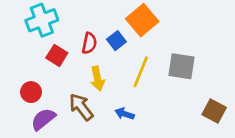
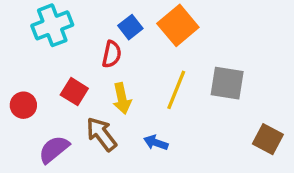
blue square: (116, 41) -> (130, 27), moved
red square: (57, 55) -> (74, 92), moved
red circle: (31, 92) -> (23, 105), moved

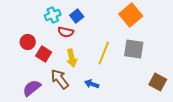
cyan cross: (52, 25) -> (53, 15), moved, size x0.7
orange square: (178, 25) -> (131, 15), moved
red semicircle: (112, 54) -> (66, 32), turned 91
red circle: (23, 105) -> (28, 42), moved

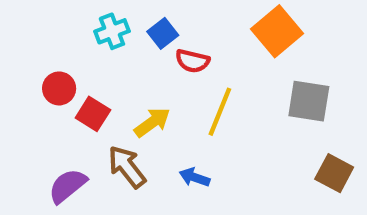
red semicircle: (66, 32) -> (192, 61), moved
gray square: (134, 49) -> (309, 101), moved
yellow arrow: (72, 58) -> (152, 122), turned -114

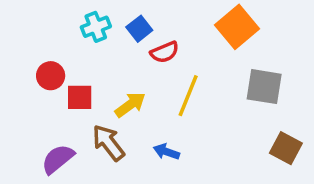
red semicircle: (192, 61) -> (165, 52), turned -36
red square: (93, 114) -> (80, 97), turned -32

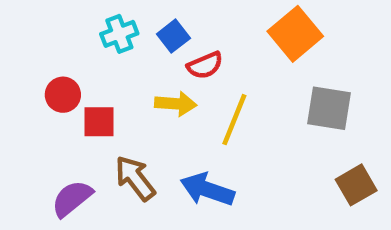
yellow arrow: (130, 105) -> (176, 104), moved, turned 40
brown square: (286, 148) -> (356, 185), turned 32
blue arrow: (166, 152) -> (207, 189), size x1.6

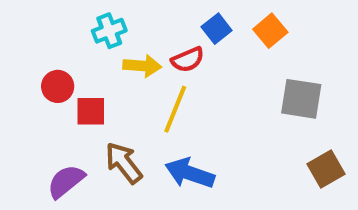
orange square: (295, 34) -> (270, 31), size x0.7
blue square: (173, 36) -> (217, 29), moved
yellow arrow: (176, 104) -> (142, 66), moved
yellow line: (234, 120) -> (175, 109), moved

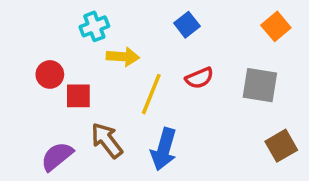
orange square: (270, 31) -> (276, 26), moved
red semicircle: (188, 60) -> (199, 78), moved
blue arrow: (190, 173) -> (164, 149), turned -93

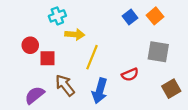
blue square: (187, 25) -> (130, 17), moved
orange square: (276, 26) -> (155, 16), moved
red semicircle: (199, 78) -> (130, 75), moved

